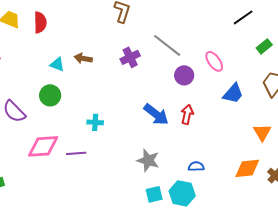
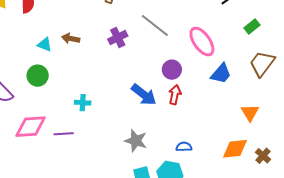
pink ellipse: (214, 61) -> (202, 42), size x1.4
purple circle: (184, 75) -> (172, 70), moved

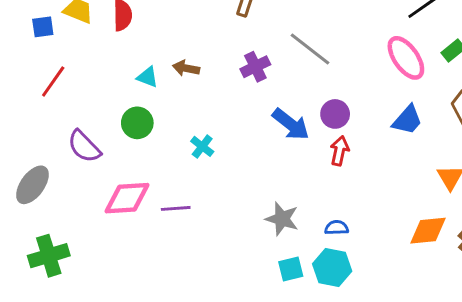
pink ellipse: (202, 42) -> (406, 58), moved
blue arrow: (144, 95) -> (291, 124), moved
cyan cross: (83, 103) -> (202, 146), moved, turned 35
blue semicircle: (184, 147) -> (337, 228), moved

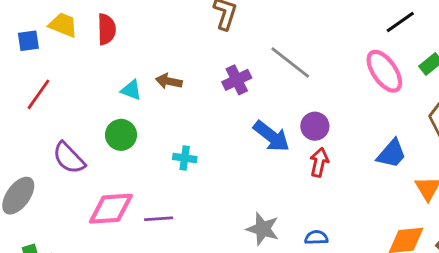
blue trapezoid: (407, 120) -> (392, 154), moved
cyan cross: (202, 146) -> (185, 158), turned -30

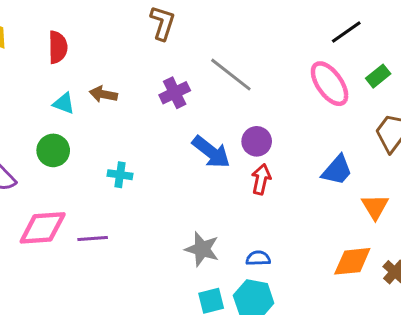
red semicircle: (107, 29) -> (58, 47), moved

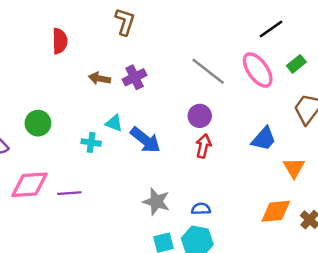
red semicircle: (58, 47) -> (60, 41), moved
gray line: (231, 75) -> (208, 71), moved
brown arrow: (103, 94) -> (100, 78), moved
cyan triangle: (64, 103) -> (114, 123), moved
blue arrow: (211, 152) -> (145, 140), moved

